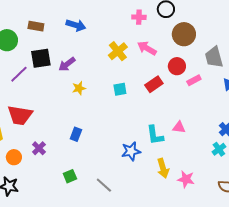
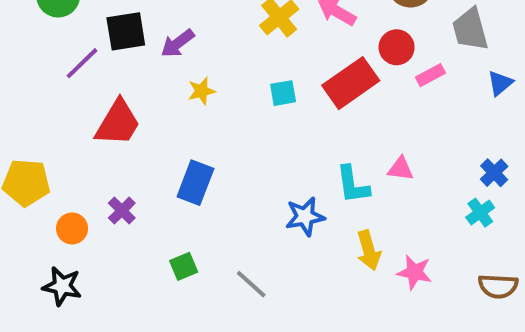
red rectangle: (154, 84) -> (351, 83), size x1.5
red trapezoid: (20, 115) -> (118, 123), moved, turned -68
blue rectangle: (76, 134) -> (195, 183), size x1.5

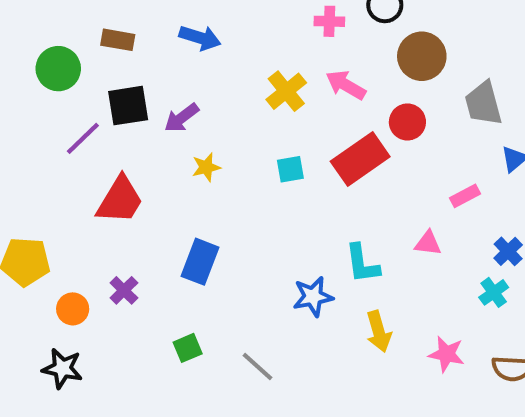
pink rectangle: (430, 75) -> (465, 196), moved
pink triangle: (401, 169) -> (428, 243), moved
pink star: (414, 272) -> (446, 354), moved

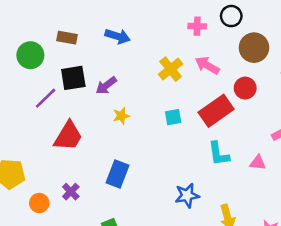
cyan L-shape: (362, 264) -> (219, 154), moved

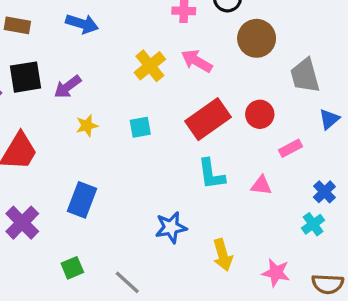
red circle: (245, 88) -> (260, 114), moved
cyan square: (173, 117) -> (140, 127), moved
purple cross: (71, 192) -> (22, 223), size x1.5

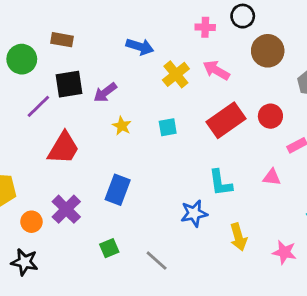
blue arrow: (82, 24) -> (140, 47), moved
yellow star: (87, 126) -> (122, 126), turned -30
cyan L-shape: (211, 174) -> (220, 183), moved

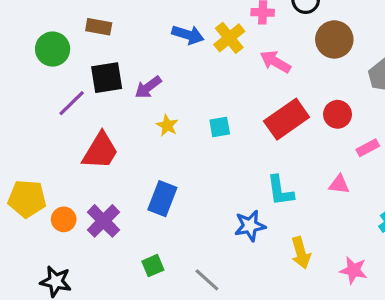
yellow cross: (176, 74) -> (229, 38), moved
orange circle: (31, 222) -> (64, 219), moved

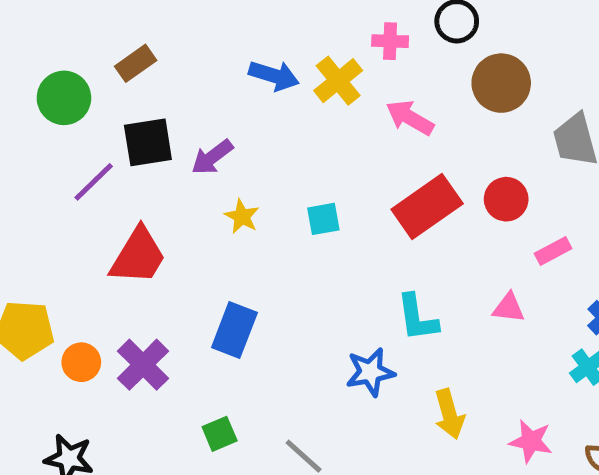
brown rectangle: (99, 27) -> (136, 63), turned -45

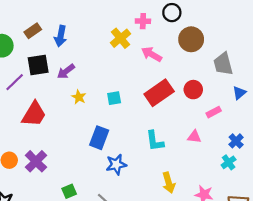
blue arrow: (274, 76) -> (61, 36), moved, turned 84
blue rectangle: (234, 330) -> (99, 138), moved
blue star: (370, 372) -> (116, 164), moved

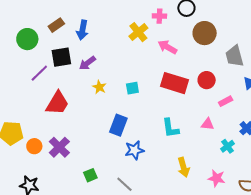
red rectangle: (159, 93) -> (174, 83), turned 52
cyan cross: (229, 162) -> (228, 146), moved

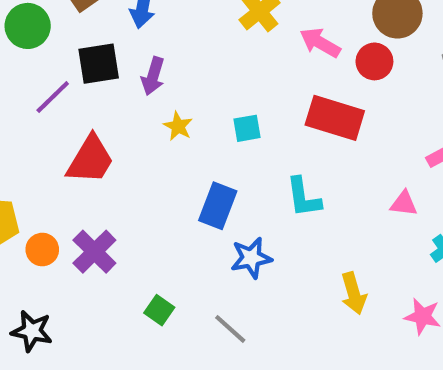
purple arrow: (87, 63) -> (153, 76), turned -36
red circle: (207, 80) -> (374, 61), moved
cyan L-shape: (170, 128) -> (303, 197), moved
green square: (90, 175) -> (159, 310), turned -32

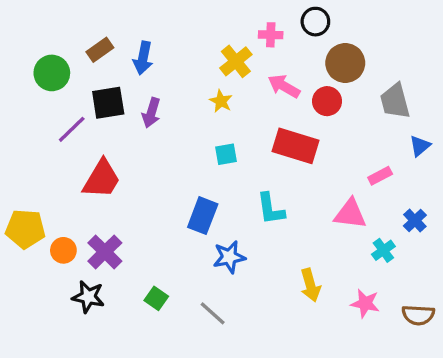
yellow star: (178, 126) -> (221, 101), moved
pink triangle: (404, 204) -> (350, 214), size x1.5
black star: (32, 331) -> (88, 297), moved

